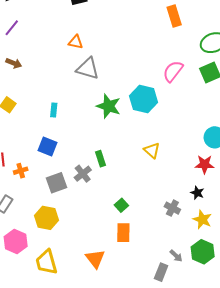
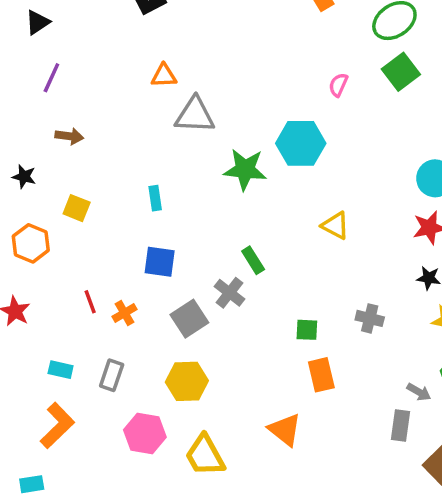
pink semicircle: (173, 71) -> (338, 85), size x0.6
green square: (121, 205) -> (307, 330), turned -32
gray cross: (172, 208) -> (370, 318), moved

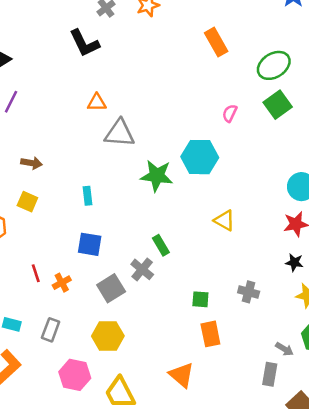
brown arrow: (69, 136) -> (32, 163), moved

